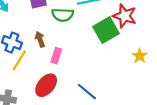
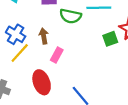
green square: (106, 30) -> (110, 39), size x0.6
red ellipse: (46, 85) -> (42, 82), turned -70

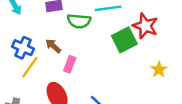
brown arrow: (44, 36) -> (53, 46), turned -32
green square: (110, 39) -> (124, 40), size x1.5

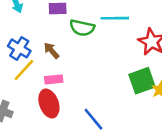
green square: (124, 40) -> (142, 81), moved
pink rectangle: (70, 64) -> (54, 79), moved, turned 56

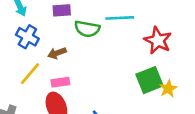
blue cross: (19, 48) -> (27, 37), moved
brown arrow: (51, 51) -> (57, 53), turned -66

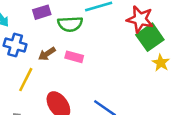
green square: (150, 80) -> (150, 37), moved
pink rectangle: (60, 82) -> (74, 57), moved, turned 36

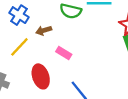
pink rectangle: (74, 57) -> (64, 53), moved

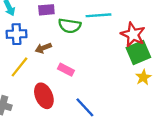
blue cross: (19, 15) -> (16, 34), turned -30

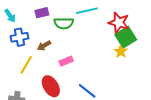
pink rectangle: (66, 70) -> (66, 61), turned -40
yellow star: (143, 77) -> (121, 52), moved

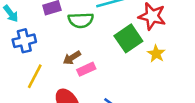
green square: (126, 37) -> (128, 38), moved
brown arrow: (44, 46) -> (72, 58), moved

